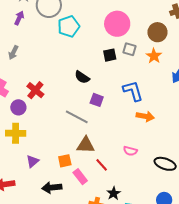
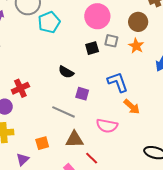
red cross: (35, 90) -> (20, 88), turned 30
orange arrow: (145, 116) -> (132, 107), turned 36
pink semicircle: (130, 151) -> (107, 126), moved, size x1.5
orange square: (65, 161) -> (42, 143), moved

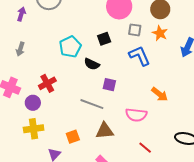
cyan pentagon: (49, 22) -> (70, 47), moved
black square: (92, 48) -> (104, 39), moved
blue L-shape: (118, 82) -> (140, 56), moved
red line: (92, 158) -> (145, 148), moved

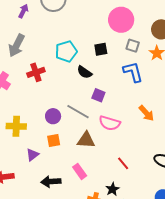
gray arrow: (20, 49) -> (17, 45), size x1.6
red cross: (47, 83) -> (36, 72), moved
purple circle: (33, 103) -> (53, 116), moved
pink semicircle: (136, 115) -> (110, 123), moved

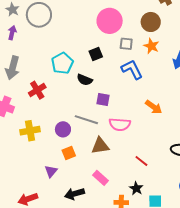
yellow cross: (16, 126) -> (30, 131), moved

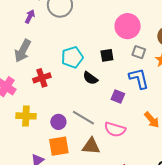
purple square: (103, 100) -> (118, 96), moved
orange square: (69, 153) -> (59, 146), size x1.5

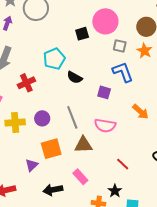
black square: (107, 55) -> (82, 34), moved
gray line: (83, 118) -> (72, 117), turned 45
purple circle: (58, 122) -> (42, 118), moved

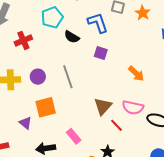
blue L-shape: (123, 72) -> (98, 23), moved
pink semicircle: (105, 125) -> (133, 107), moved
brown triangle: (83, 145) -> (103, 106), moved, turned -48
purple triangle: (32, 165) -> (25, 123), turned -40

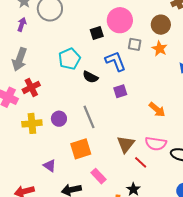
red cross: (23, 40) -> (31, 87), moved
purple square: (101, 53) -> (120, 91), turned -32
orange square: (46, 107) -> (81, 149), moved

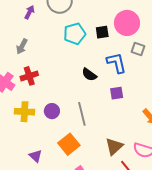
gray arrow: (19, 59) -> (22, 46), size x0.7
cyan pentagon: (70, 59) -> (75, 34), moved
orange square: (81, 149) -> (69, 144), turned -30

